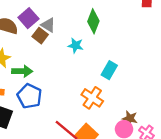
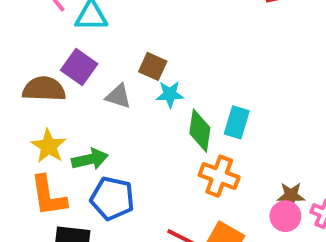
green diamond: (93, 21) -> (200, 131), moved
gray triangle: (48, 25) -> (118, 96), moved
brown square: (40, 36) -> (153, 66), moved

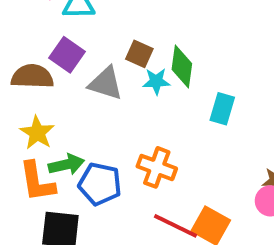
gray triangle: (118, 96) -> (106, 83), size x1.4
green diamond: (200, 131) -> (182, 66), moved
green arrow: (90, 159) -> (66, 164), moved
orange cross: (219, 176) -> (157, 167), moved

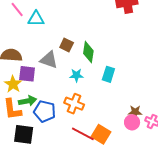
purple square: (67, 55) -> (27, 74), moved, turned -30
cyan star: (156, 81) -> (76, 75), moved

